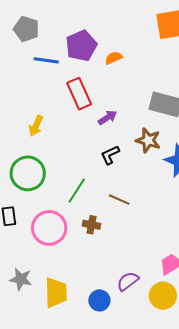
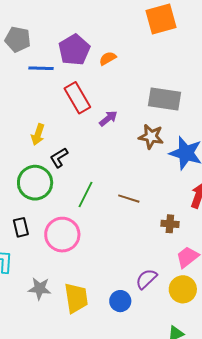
black L-shape: (110, 155) -> (59, 158), moved
brown cross: (91, 225) -> (170, 224), moved

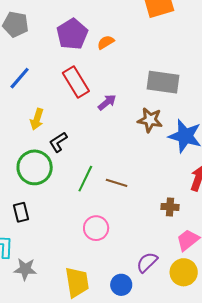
blue line: (41, 68) -> (20, 78), moved, turned -50
brown line: (129, 199) -> (117, 183), moved
pink circle: (62, 235) -> (96, 228), moved, size x0.7
gray star: (40, 289) -> (25, 269), moved

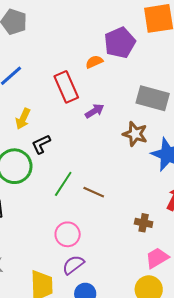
purple pentagon: (72, 34) -> (120, 43), moved
orange semicircle: (106, 42) -> (94, 62), moved
purple semicircle: (147, 262) -> (73, 265), moved

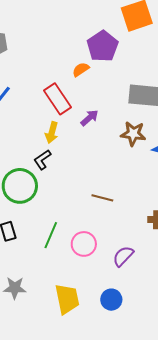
yellow arrow: (23, 119) -> (52, 133), moved
green line: (63, 184) -> (51, 235), moved
purple semicircle: (73, 265) -> (123, 256), moved

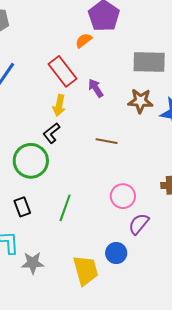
purple arrow: (89, 118) -> (96, 88), turned -78
brown line: (102, 198) -> (107, 141), moved
pink circle: (84, 244) -> (123, 196), moved
blue circle: (111, 300) -> (116, 253), moved

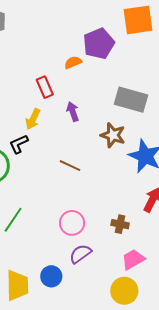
red rectangle: (62, 71) -> (45, 87), size x0.7

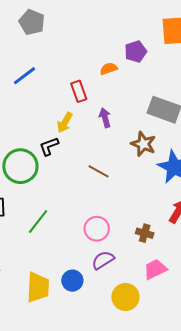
purple pentagon: (99, 44) -> (136, 52), size x0.7
yellow circle: (124, 291) -> (125, 297), moved

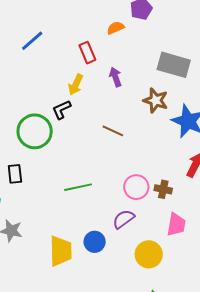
green line: (38, 222) -> (78, 187), moved, turned 44
pink circle: (97, 229) -> (136, 187), moved
pink trapezoid: (155, 269) -> (176, 225), turned 130

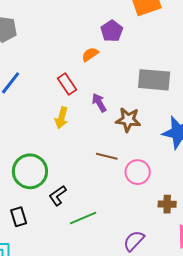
brown star: (156, 100) -> (128, 120), moved
black L-shape: (62, 110) -> (58, 196), moved
pink circle: (136, 187) -> (138, 172), moved

